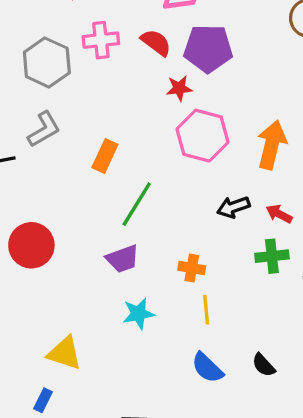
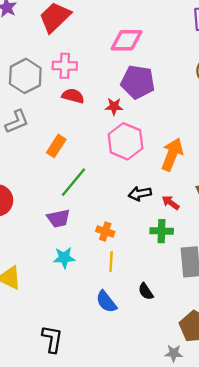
red semicircle: (156, 43) -> (73, 96), moved, turned -30
black semicircle: (264, 365) -> (146, 291), moved

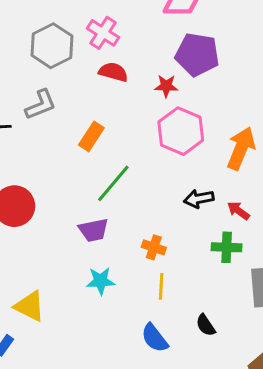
pink cross: (65, 66) -> (103, 33), turned 30

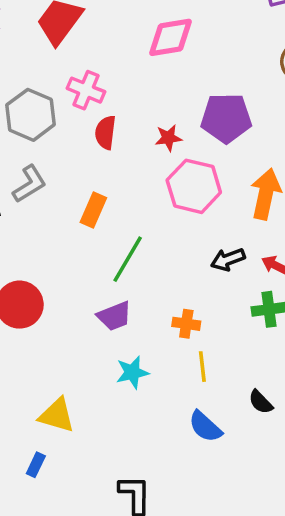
purple pentagon: (197, 55) -> (226, 118), moved
red semicircle: (113, 72) -> (105, 132), turned -88

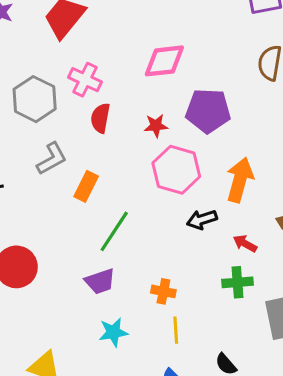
pink diamond: (171, 37) -> (164, 61), moved
gray L-shape: (29, 184) -> (52, 159), moved
black arrow: (228, 259) -> (202, 220), moved

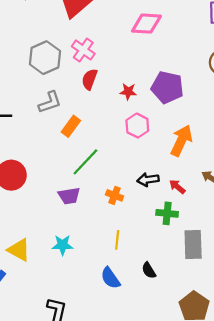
pink diamond: (164, 61) -> (146, 24), moved
pink hexagon: (176, 170) -> (137, 126), size x0.7
black arrow: (202, 220) -> (148, 180), moved
orange cross: (163, 291) -> (115, 195), moved
cyan star: (113, 332) -> (63, 245), moved

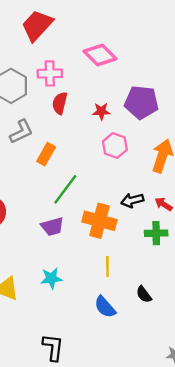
pink diamond: (146, 24) -> (100, 55), moved, turned 48
pink cross: (83, 50) -> (50, 73), turned -30
orange cross: (115, 195) -> (99, 221), size x1.8

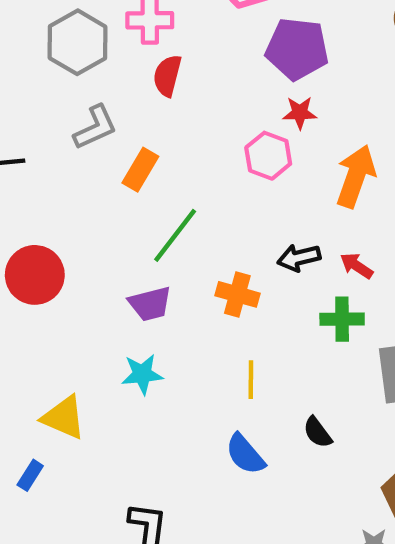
purple pentagon: (141, 102) -> (297, 49), moved
red star: (101, 111) -> (300, 113), moved
orange cross: (99, 221) -> (237, 294), size x0.7
cyan star: (51, 278) -> (142, 374), moved

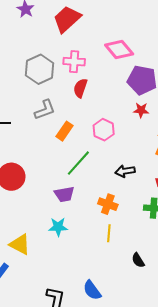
pink hexagon: (268, 156) -> (104, 130), moved
black arrow: (299, 258) -> (125, 171), moved
orange cross: (237, 294) -> (108, 204), moved
blue semicircle: (245, 454) -> (92, 290), moved

